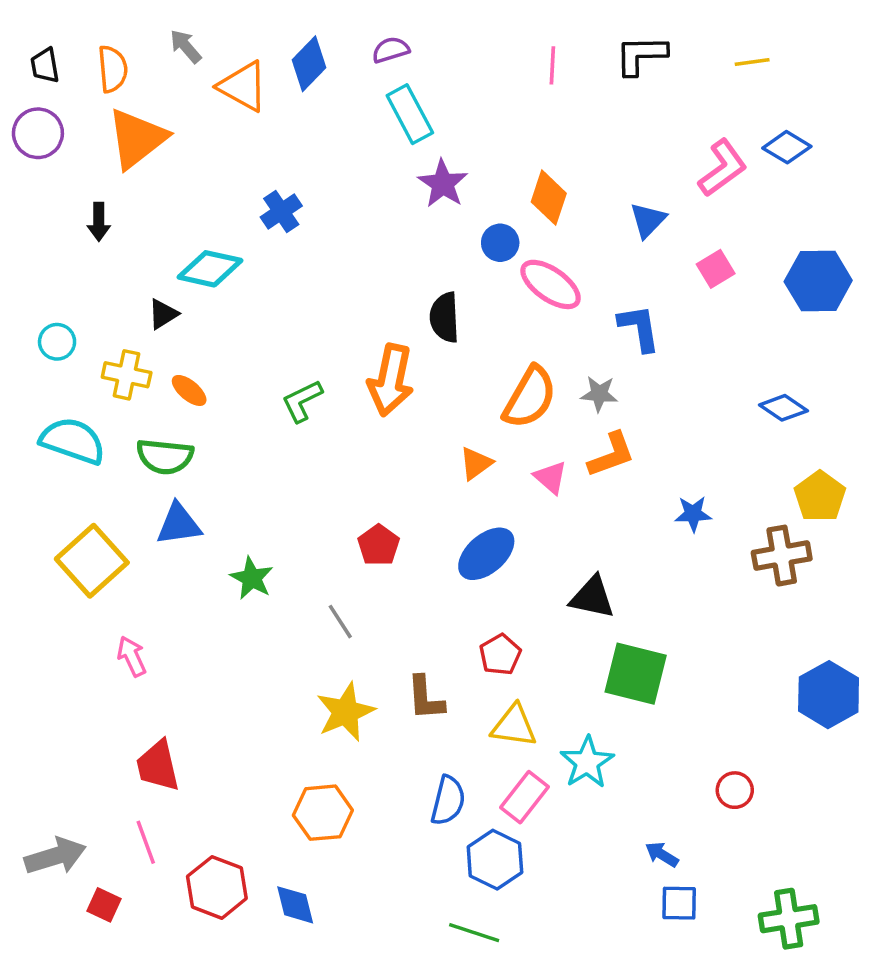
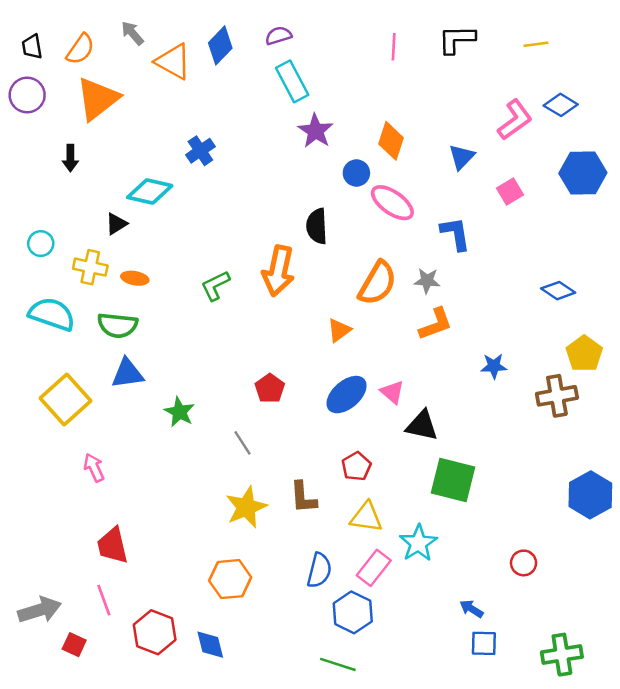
orange semicircle: (113, 69) -> (80, 49), turned 40
blue hexagon: (818, 281) -> (583, 173), moved
orange ellipse: (189, 390) -> (135, 278), turned -30
pink triangle: (551, 477) -> (392, 392), moved

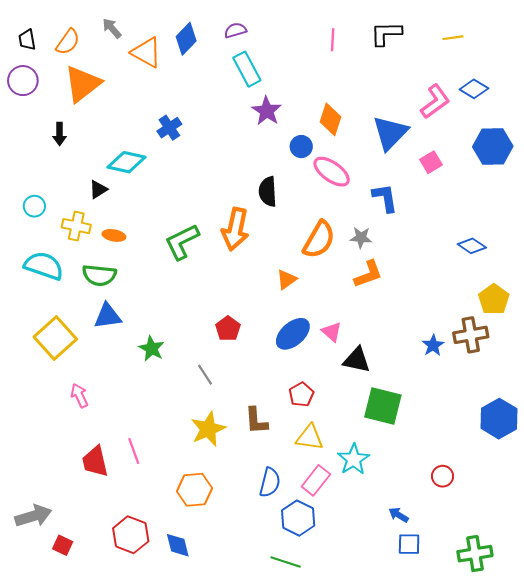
blue triangle: (462, 157) -> (390, 133), size x1.6
green L-shape: (215, 286) -> (182, 242), size x1.4
blue star: (494, 366) -> (433, 345), moved, turned -30
pink line: (104, 600) -> (134, 451), moved

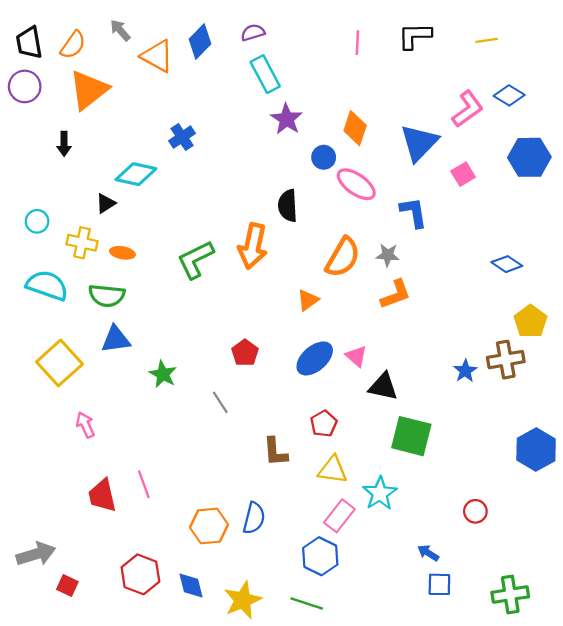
black trapezoid: (27, 40) -> (29, 43), size x1.4
yellow star: (208, 429) -> (243, 600), moved
blue semicircle: (270, 482) -> (254, 518), moved

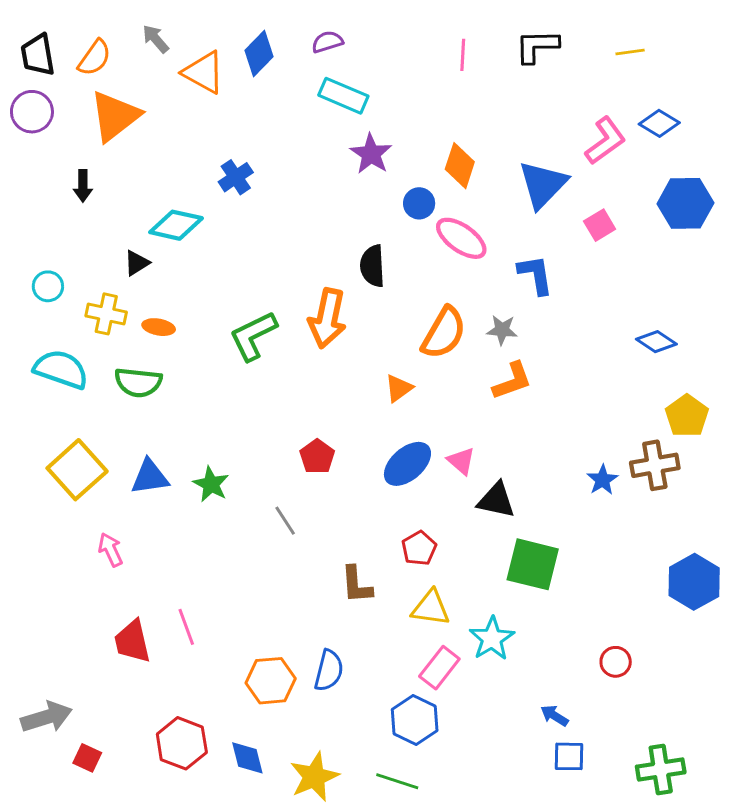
cyan rectangle: (265, 74) -> (343, 96), turned -39
blue triangle: (116, 339) -> (150, 477), moved

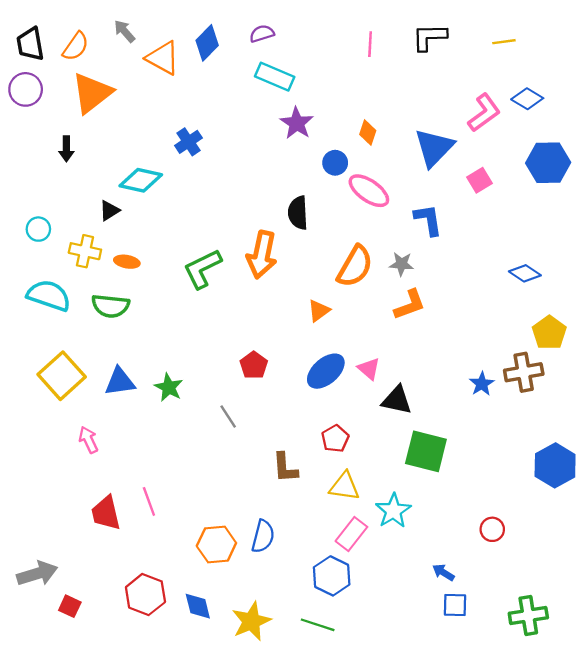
orange diamond: (460, 166) -> (368, 132), size x0.7

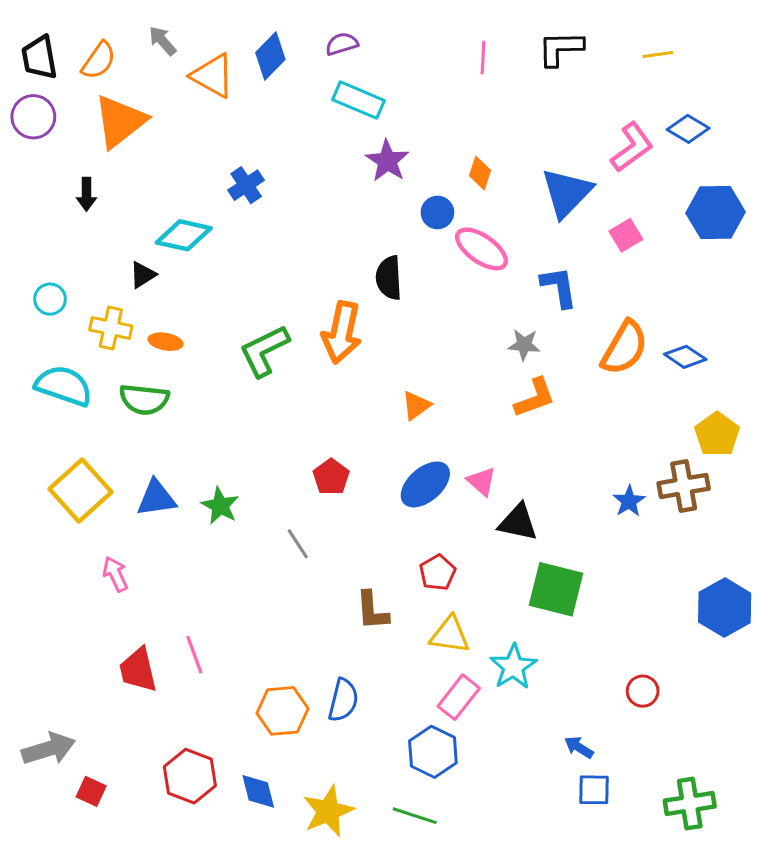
orange semicircle: (355, 266) -> (624, 348), moved

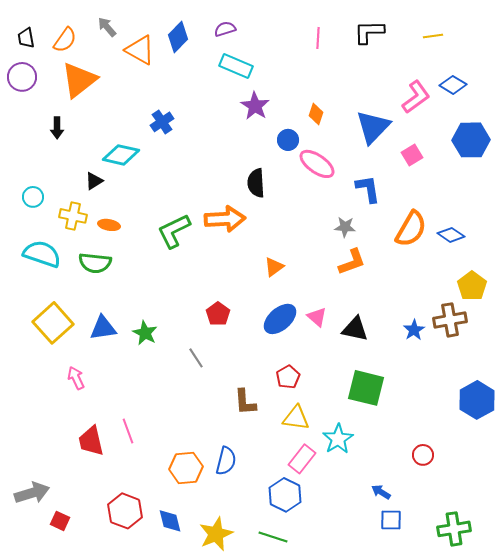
black trapezoid: (39, 58) -> (26, 38), size x0.7
orange arrow: (342, 333) -> (225, 219), turned -105
black triangle: (518, 522) -> (355, 329), moved

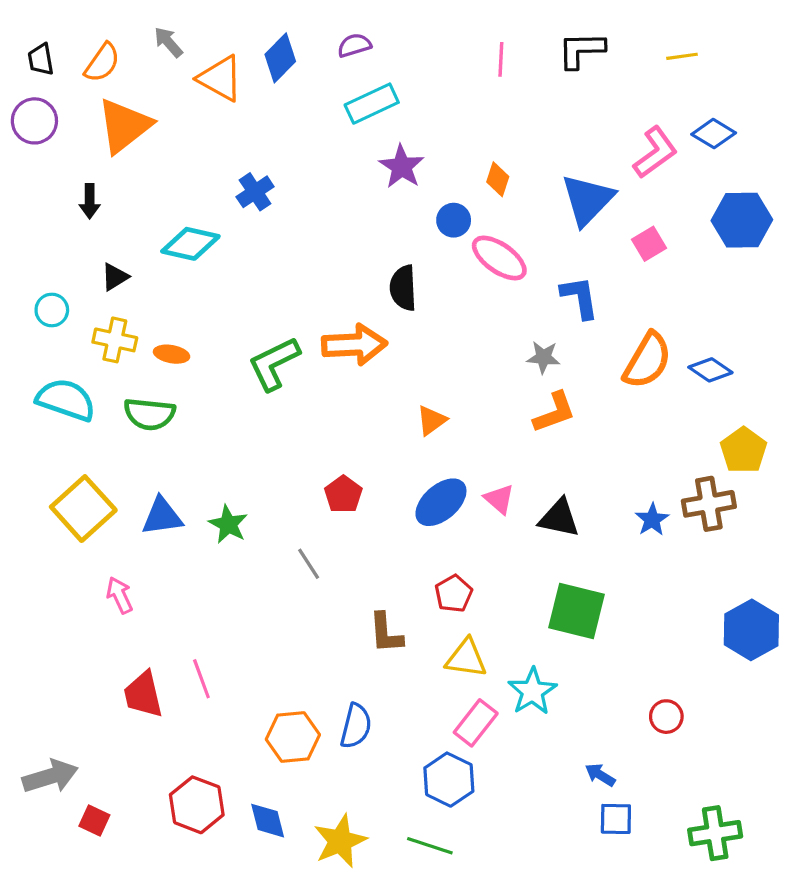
cyan rectangle: (236, 66) -> (372, 104), turned -48
black triangle: (94, 181) -> (115, 277), moved

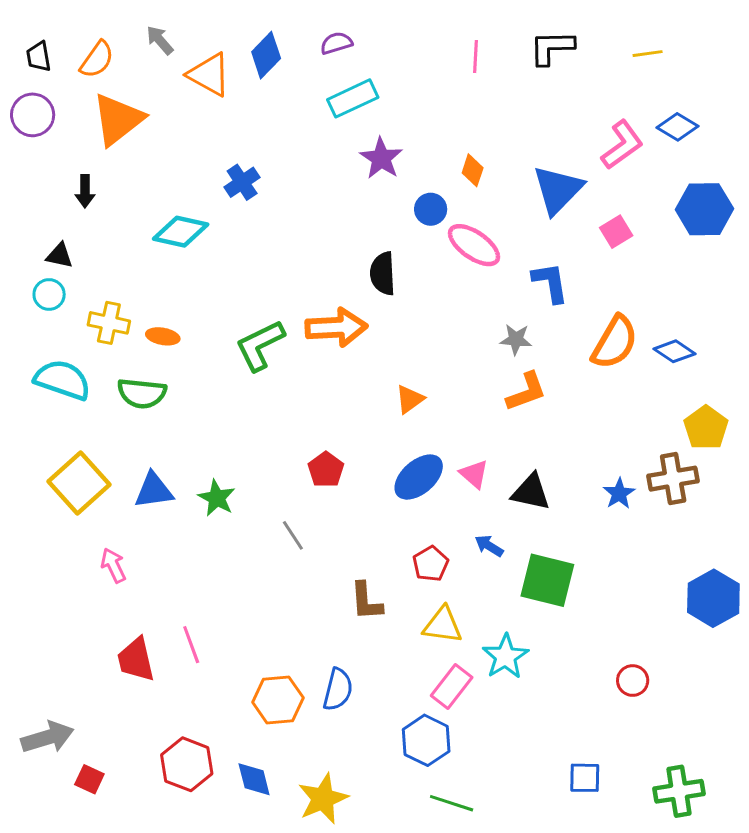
black triangle: (115, 277) -> (60, 256), moved, turned 44
blue arrow: (600, 775) -> (489, 546), moved
green line: (430, 846) -> (452, 803), moved

